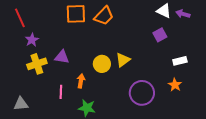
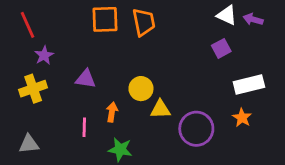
orange trapezoid: (104, 16) -> (144, 22), turned -55
yellow triangle: (123, 60) -> (160, 109), moved, turned 35
white rectangle: (180, 61) -> (249, 84), size x1.5
yellow cross: (37, 64) -> (33, 89), moved

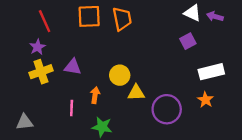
red line: (27, 25) -> (45, 21), moved
yellow cross: (33, 89) -> (41, 72), moved

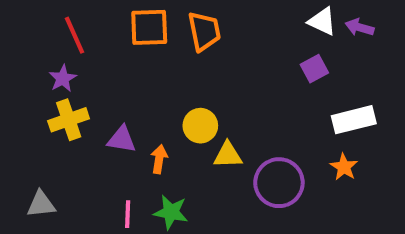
purple triangle: (73, 67) -> (122, 139), moved
pink line: (72, 108) -> (128, 214), moved

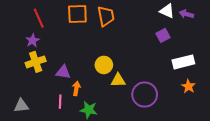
orange arrow: (159, 159) -> (76, 88), moved
orange star: (344, 167) -> (188, 86), moved
pink line: (128, 214) -> (60, 102), moved

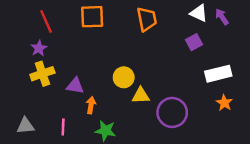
purple arrow: (186, 14) -> (222, 17), turned 40
orange trapezoid: (106, 16) -> (147, 19), moved
pink line: (60, 102) -> (63, 127), moved

